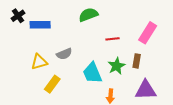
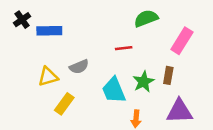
green semicircle: (88, 15) -> (146, 18), moved
red line: (112, 39) -> (124, 48), moved

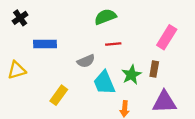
green semicircle: (146, 18) -> (105, 17), moved
blue rectangle: (49, 31) -> (45, 44), moved
gray semicircle: (79, 67) -> (86, 61), moved
yellow triangle: (48, 77) -> (17, 70), moved

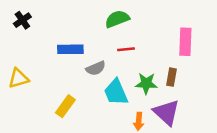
pink rectangle: (167, 37) -> (185, 42), turned -30
blue rectangle: (45, 44) -> (70, 49), moved
green star: (131, 75) -> (146, 83), turned 30
purple triangle: (164, 102) -> (166, 113), moved, turned 45

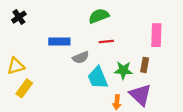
yellow rectangle: (65, 106) -> (24, 88), moved

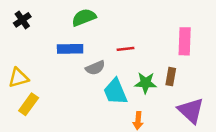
green semicircle: (99, 16) -> (84, 17), moved
purple triangle: (140, 95) -> (191, 111), moved

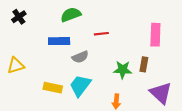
red line: (125, 49) -> (101, 34), moved
cyan trapezoid: (115, 92) -> (80, 86), moved, turned 60
yellow rectangle: (29, 104) -> (53, 88), moved, turned 66

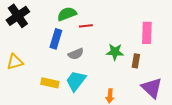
black cross: (19, 17) -> (18, 16), size x1.6
red line: (101, 34) -> (86, 26), moved
blue rectangle: (59, 41) -> (56, 39), turned -72
green star: (123, 70) -> (115, 52), moved

